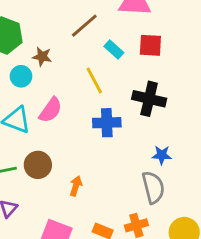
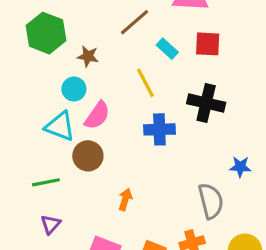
cyan circle: (21, 76) -> (74, 89), moved
blue star: (162, 155) -> (240, 167), moved
brown circle: (38, 165) -> (88, 156), moved

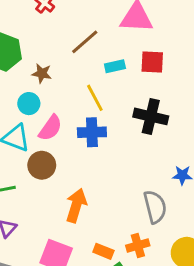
cyan rectangle: (167, 49) -> (115, 66), turned -54
blue cross: (159, 129) -> (92, 132), moved
orange arrow: (125, 199) -> (76, 205), size x1.6

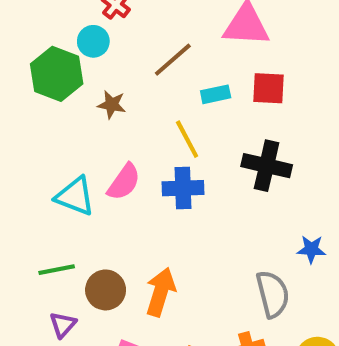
cyan circle: (29, 104) -> (93, 41), moved
brown circle: (42, 165) -> (106, 290), moved

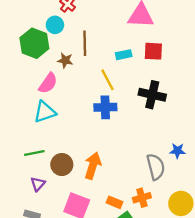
brown line: (173, 60) -> (85, 43), moved, turned -50
pink semicircle: (124, 182) -> (48, 83), moved
cyan triangle: (75, 196) -> (45, 112), turned -40
blue star: (311, 249) -> (177, 151), moved

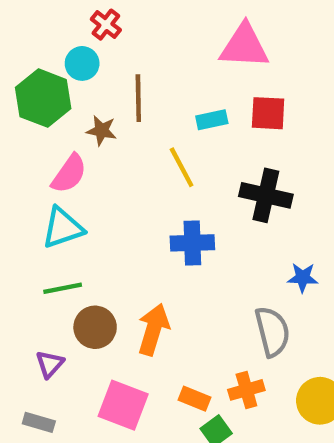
blue cross: (105, 107) -> (192, 243), moved
blue star: (177, 151) -> (303, 278), moved
green line: (34, 153) -> (63, 288), moved

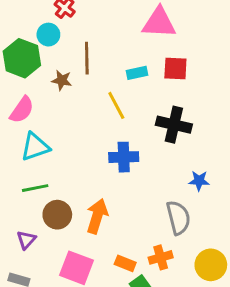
pink semicircle: (69, 174) -> (22, 110), moved

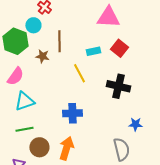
red square: (175, 69) -> (119, 48), turned 36
blue cross: (124, 157) -> (72, 113), moved

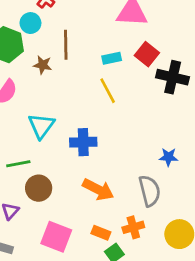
yellow line: (79, 73) -> (108, 91), moved
black cross: (118, 86) -> (173, 77), moved
cyan triangle: (24, 101) -> (41, 126), moved, turned -35
orange arrow: (66, 148) -> (98, 189), moved, turned 100

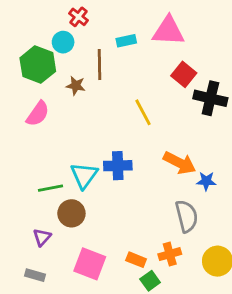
cyan rectangle: (112, 58) -> (126, 41), moved
cyan triangle: (41, 126) -> (84, 175), moved
orange arrow: (98, 189) -> (180, 163), moved

